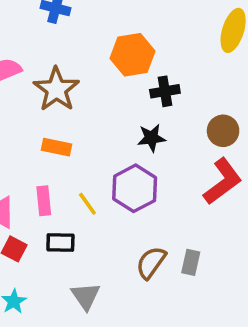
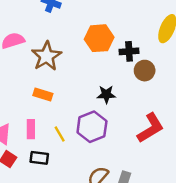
black cross: (165, 91) -> (129, 51), moved
brown circle: (223, 131) -> (145, 71), moved

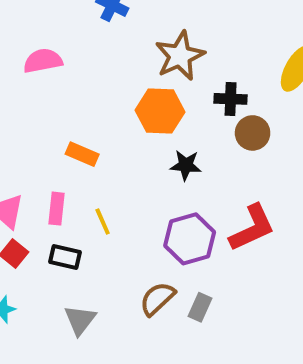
orange hexagon: (99, 38) -> (160, 111), moved
brown star: (46, 56) -> (180, 56), moved
purple hexagon: (92, 127) -> (190, 239), moved

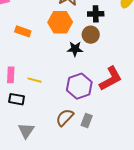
brown circle: (253, 133) -> (91, 35), moved
orange rectangle: (82, 154) -> (23, 31), moved
yellow line: (103, 221) -> (34, 80), turned -48

